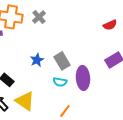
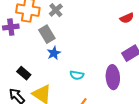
gray rectangle: (62, 61) -> (47, 34), moved
purple ellipse: (83, 78) -> (113, 77), moved

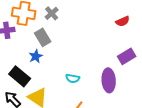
blue star: (54, 53) -> (36, 56), moved
black rectangle: (24, 73) -> (20, 76), size x1.5

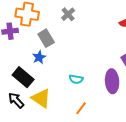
gray cross: (52, 13) -> (68, 14), moved

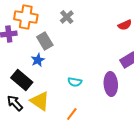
orange line: (81, 108) -> (72, 114), moved

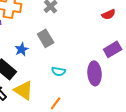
gray rectangle: (45, 41) -> (46, 38), moved

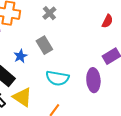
red semicircle: (109, 14) -> (107, 21), turned -40
cyan semicircle: (59, 71) -> (57, 78), size x1.6

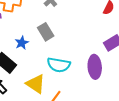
yellow triangle: (22, 97) -> (36, 84), moved

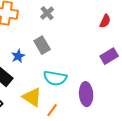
purple ellipse: (95, 67) -> (86, 94), moved

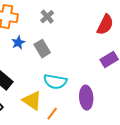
red semicircle: (105, 21) -> (105, 25), size x1.5
blue star: (18, 56) -> (18, 43), moved

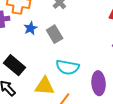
yellow triangle: (32, 101) -> (45, 86), turned -30

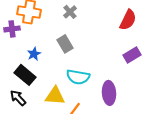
blue star: (31, 28) -> (34, 54), moved

